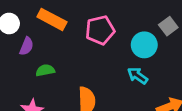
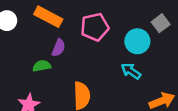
purple semicircle: (26, 46) -> (59, 48), moved

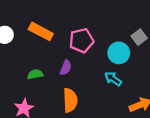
purple semicircle: (59, 48) -> (66, 68), moved

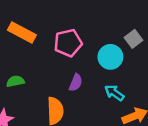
purple semicircle: (66, 68) -> (76, 83), moved
cyan arrow: (113, 79) -> (114, 93), moved

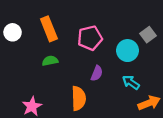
orange rectangle: (22, 32) -> (49, 29), turned 40
green semicircle: (15, 81) -> (50, 61), moved

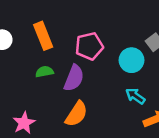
purple semicircle: (97, 73) -> (74, 78), moved, size x1.5
orange semicircle: (79, 98) -> (76, 114), turned 35

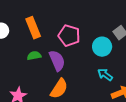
pink pentagon: (89, 46) -> (69, 36), turned 30
purple semicircle: (74, 78) -> (57, 61), turned -45

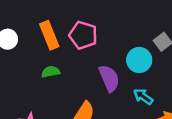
pink pentagon: (69, 36) -> (83, 35), moved
purple semicircle: (57, 61) -> (109, 78), moved

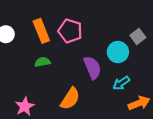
cyan arrow: (143, 96) -> (121, 83), turned -70

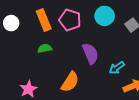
cyan circle: (118, 52) -> (105, 16), moved

